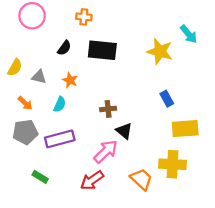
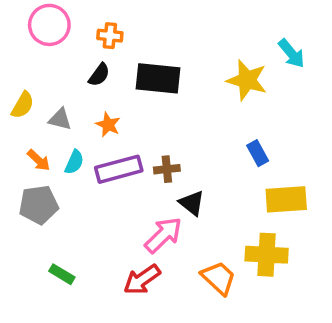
orange cross: (84, 17) -> (110, 36), moved
cyan semicircle: (60, 104) -> (74, 162), moved
purple rectangle: (60, 139) -> (119, 169), moved

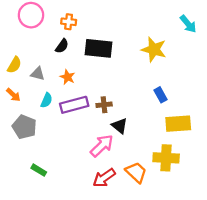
cyan arrow: (292, 53) -> (188, 24), moved
orange arrow: (39, 160) -> (13, 95), moved
gray pentagon: (39, 205) -> (24, 127), turned 30
red arrow: (142, 280) -> (104, 178), moved

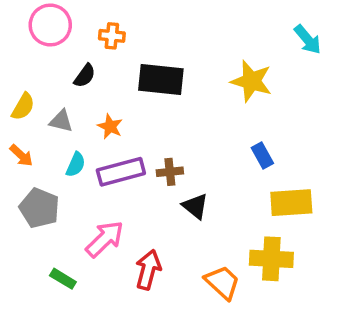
black semicircle: (62, 46) -> (85, 76), moved
pink arrow: (102, 146) -> (105, 239), moved
red arrow: (104, 178) -> (148, 270), moved, turned 140

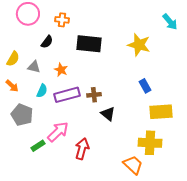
green rectangle: (63, 279) -> (38, 146), moved, turned -64
orange trapezoid: (222, 282) -> (133, 165), moved

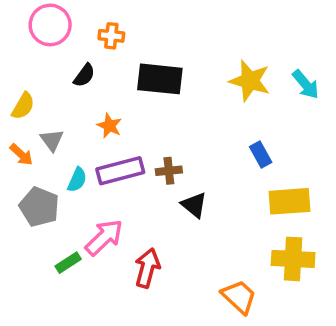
cyan arrow: (170, 22) -> (306, 84), moved
gray triangle: (34, 67) -> (52, 140), moved, turned 40
cyan semicircle: (42, 91) -> (77, 180), moved
yellow cross: (150, 143) -> (293, 259), moved

